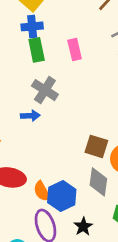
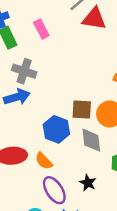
blue arrow: (30, 116) -> (17, 97), size x1.5
blue hexagon: (62, 196) -> (56, 129), moved

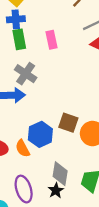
gray diamond: (91, 140) -> (60, 174), moved
orange semicircle: (44, 161) -> (23, 148), moved

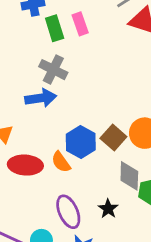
green rectangle: (19, 39) -> (55, 28), moved
brown square: (68, 123) -> (113, 138), moved, turned 30
gray diamond: (60, 174) -> (129, 176), moved

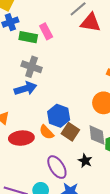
green rectangle: (55, 28) -> (28, 37), turned -54
brown square: (113, 138) -> (70, 132), moved

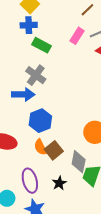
pink rectangle: (46, 31) -> (77, 36), moved, turned 42
blue hexagon: (59, 116) -> (40, 121), moved
orange semicircle: (47, 132) -> (40, 147), moved

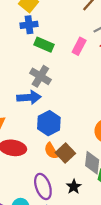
pink rectangle: (77, 36) -> (79, 46), moved

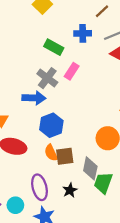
blue cross: (29, 25) -> (83, 33), moved
pink rectangle: (79, 46) -> (72, 71), moved
brown square: (65, 153) -> (65, 156), turned 30

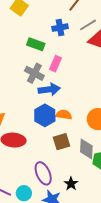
blue arrow: (34, 98) -> (49, 89), moved
orange semicircle: (51, 153) -> (64, 115), moved, turned 133
black star: (70, 190) -> (71, 184), moved

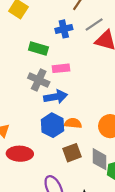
pink rectangle: (55, 64) -> (61, 68), turned 63

